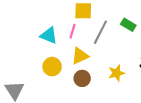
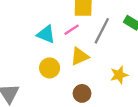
pink line: (72, 31) -> (72, 30), turned 40
brown circle: (82, 78) -> (82, 93), moved

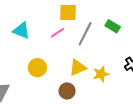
cyan triangle: (46, 34) -> (21, 31), moved
yellow triangle: (80, 56) -> (78, 68), moved

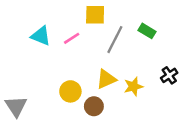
pink line: (57, 33) -> (72, 38), moved
yellow circle: (37, 68) -> (70, 91), moved

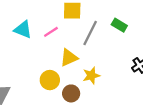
yellow triangle: (106, 79) -> (69, 58), moved
yellow star: (133, 86) -> (91, 76), moved

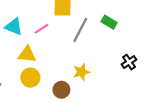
yellow triangle: (69, 58) -> (27, 54), moved, turned 30
yellow circle: (50, 80) -> (30, 78), moved

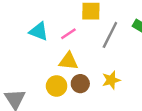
yellow triangle: (27, 54) -> (68, 61), moved
brown circle: (61, 90) -> (80, 84), moved

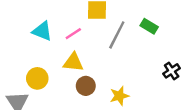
yellow star: (111, 80) -> (119, 96), moved
yellow circle: (57, 86) -> (37, 78), moved

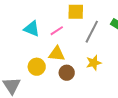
yellow circle: (37, 78) -> (37, 67), moved
yellow star: (119, 96) -> (94, 63), moved

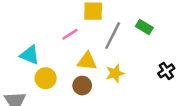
cyan triangle: (32, 29) -> (30, 55), moved
yellow triangle: (57, 54) -> (87, 61), moved

